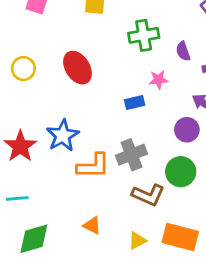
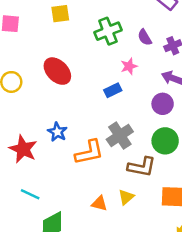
blue star: (63, 135) -> (57, 132), size x0.7
cyan line: (17, 198) -> (30, 194), turned 42
yellow triangle: (137, 241) -> (126, 197), moved

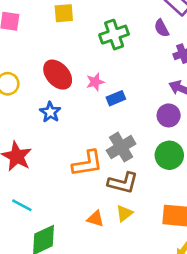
purple semicircle: (145, 37) -> (162, 28), moved
pink star: (129, 66) -> (95, 82), moved
blue star: (57, 132) -> (50, 112), moved
brown L-shape: (142, 167) -> (123, 183), moved

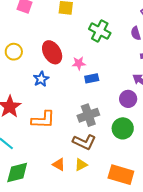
green cross: (114, 35) -> (100, 31), turned 35
orange L-shape: (87, 163) -> (43, 120), moved

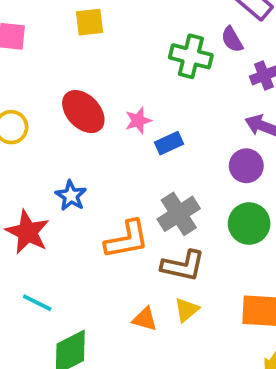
green cross: (100, 31) -> (191, 56), moved
blue star: (41, 79) -> (71, 196), moved
orange L-shape: (43, 120) -> (127, 239), moved

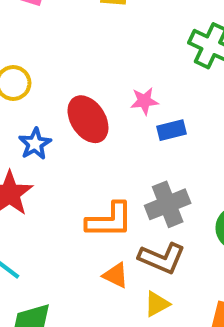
red ellipse: (83, 112) -> (88, 119), moved
blue star: (71, 196) -> (35, 144), moved
orange triangle: (145, 319) -> (116, 275), moved

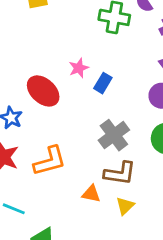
blue rectangle: (171, 130) -> (103, 83), turned -30
orange L-shape: (109, 220) -> (50, 161), moved

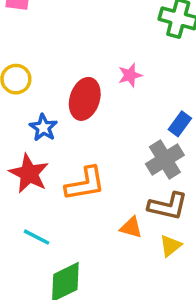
blue rectangle: (103, 83) -> (180, 124), moved
red ellipse: (43, 91) -> (85, 99), turned 60

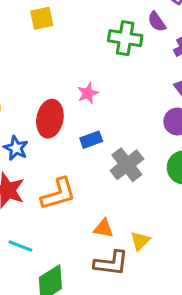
blue rectangle: (180, 124) -> (91, 140), moved, turned 40
brown L-shape: (168, 206) -> (111, 263), moved

